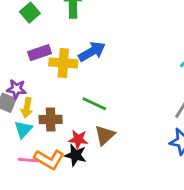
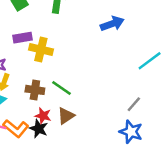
blue arrow: (92, 52) -> (112, 24), moved
brown cross: (51, 119) -> (35, 90), moved

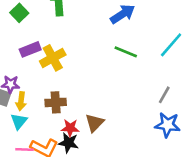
yellow cross: (41, 49) -> (53, 58), turned -30
green line: (61, 88) -> (126, 52), moved

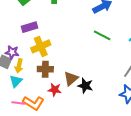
yellow cross: (53, 58) -> (41, 46), moved
brown triangle: (94, 123) -> (71, 79), moved
black star: (68, 143) -> (85, 86), moved

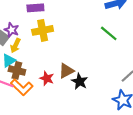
brown cross: (45, 69) -> (17, 70), moved

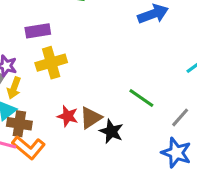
green line: (109, 33) -> (141, 98), moved
red star: (47, 78) -> (68, 116), moved

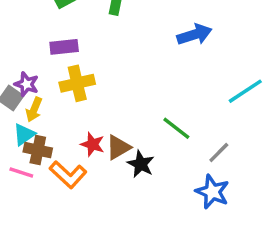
orange L-shape: (29, 148) -> (68, 175), moved

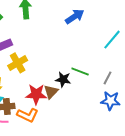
red star: (93, 144) -> (36, 94), size x1.5
black star: (141, 164) -> (63, 79), moved

